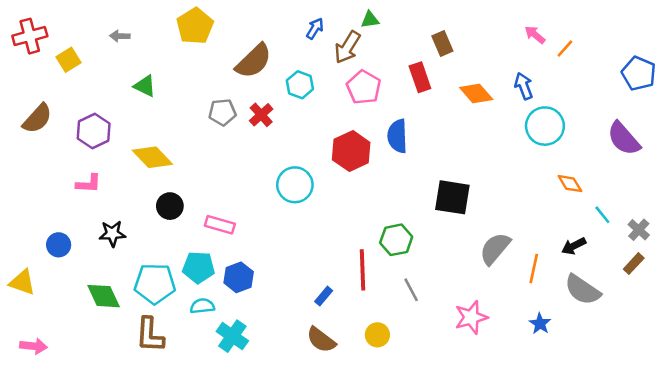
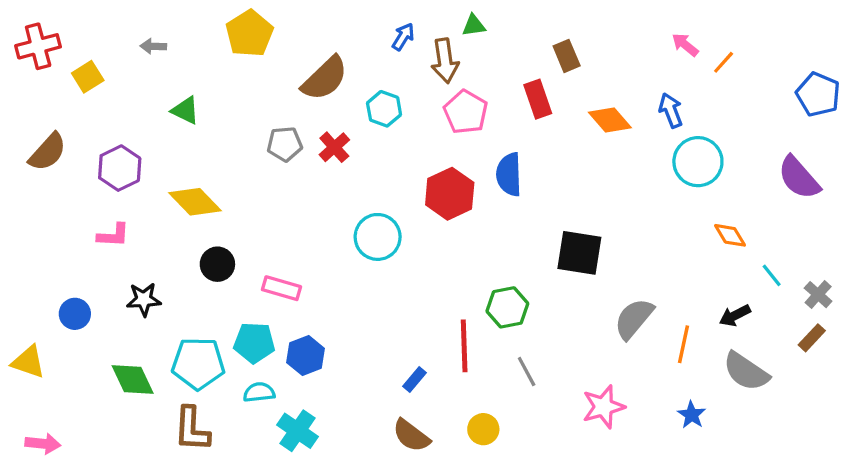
brown arrow: (347, 47) -> (445, 61), turned -40

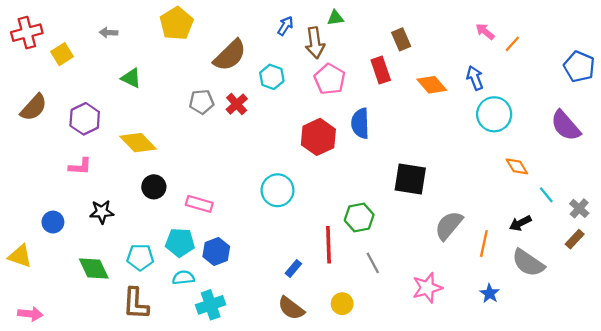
cyan circle: (378, 237) -> (277, 190), moved
cyan pentagon: (198, 363) -> (140, 257), size x0.7
cyan cross: (298, 431) -> (211, 305), turned 36

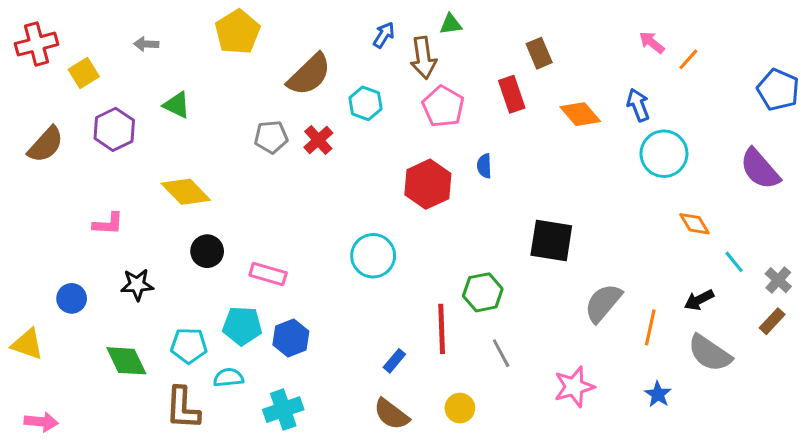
purple hexagon: (85, 119) -> (114, 129), moved
blue semicircle: (360, 123) -> (484, 166), size x0.6
cyan semicircle: (183, 278) -> (228, 378), moved

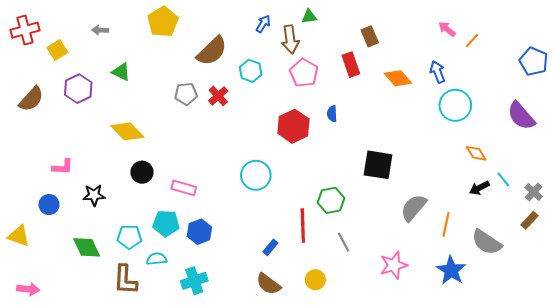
pink L-shape: (108, 224) -> (63, 167), moved
black arrow: (699, 300) -> (479, 188), moved
blue star: (658, 394) -> (451, 270), size x1.6

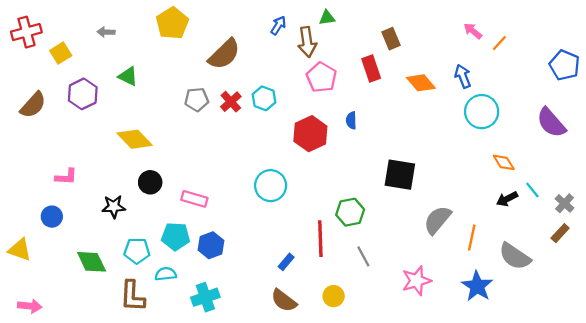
cyan hexagon: (251, 71) -> (264, 98), moved
black star: (94, 195) -> (114, 207), moved

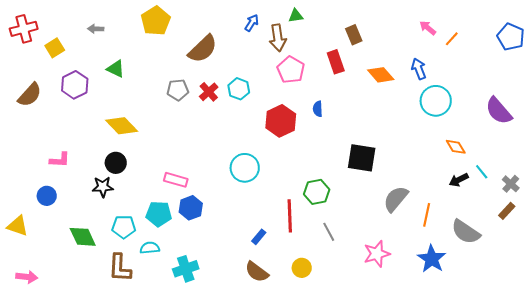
blue pentagon: (564, 65) -> (511, 37), moved
black circle: (150, 182) -> (116, 163), moved
blue hexagon: (211, 245) -> (191, 208), moved

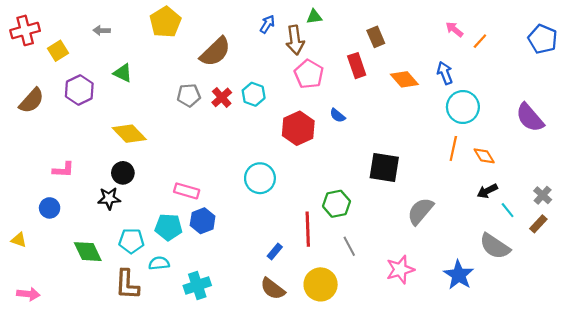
blue semicircle: (318, 109) -> (338, 116), turned -49
cyan line: (482, 172) -> (508, 210), moved
orange line: (427, 215) -> (453, 148), moved
yellow triangle: (18, 226) -> (19, 240), size x0.7
yellow circle: (302, 268) -> (321, 284), size x1.6

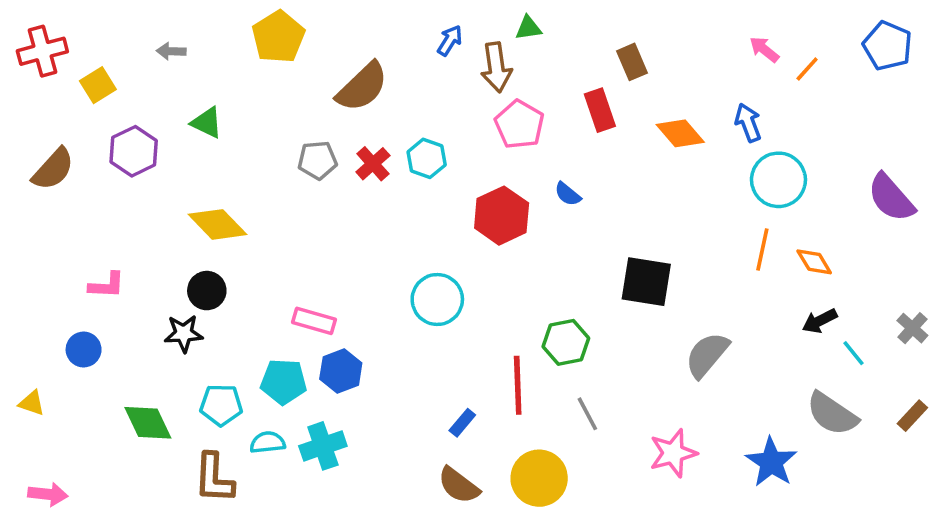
blue pentagon: (543, 39) -> (887, 46), moved
brown rectangle: (538, 224) -> (912, 416), moved
cyan cross: (197, 286) -> (323, 446), moved

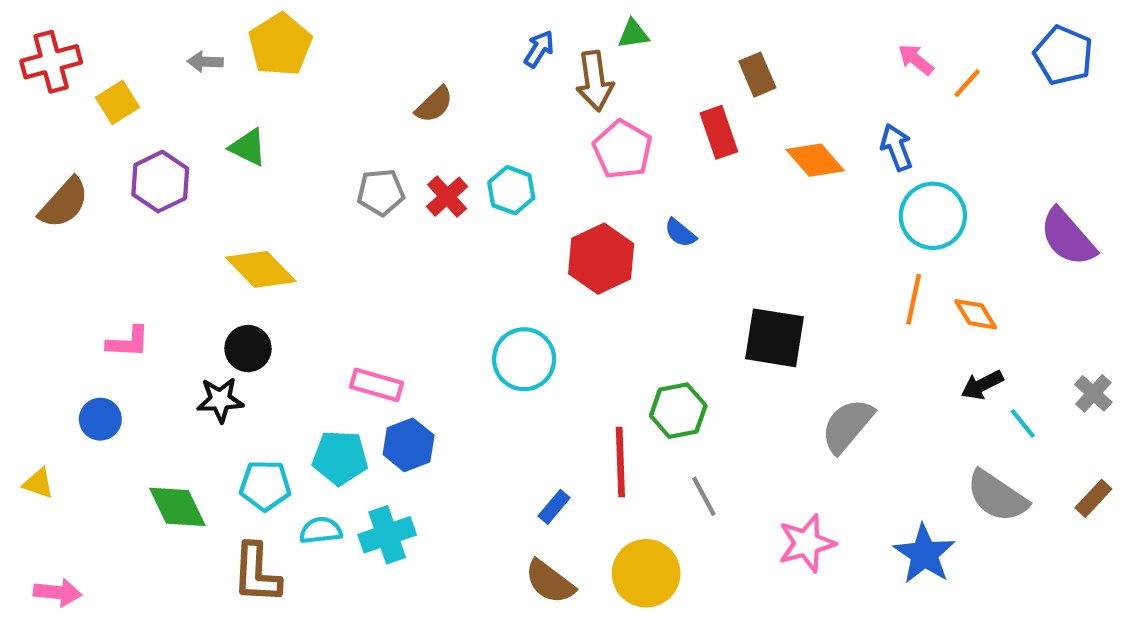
yellow pentagon: (278, 37) -> (280, 45), moved
brown semicircle: (362, 87) -> (434, 105), size x0.6

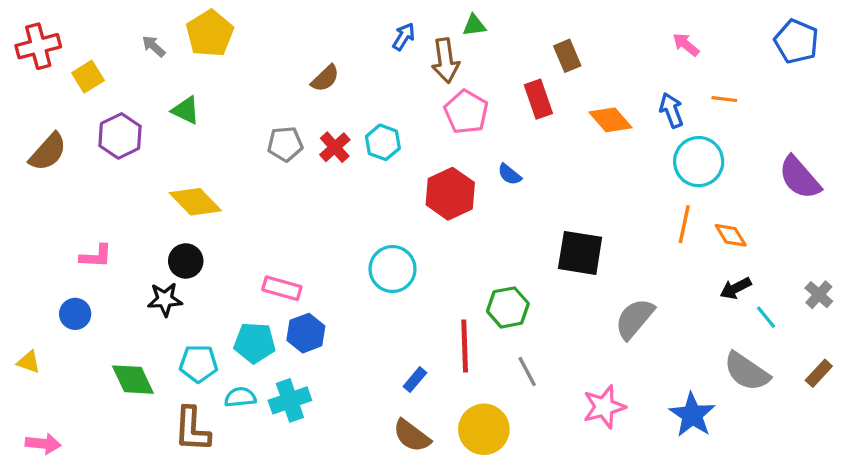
gray arrow: (205, 62) -> (154, 46), turned 40
orange line: (967, 83) -> (724, 99), moved, turned 55

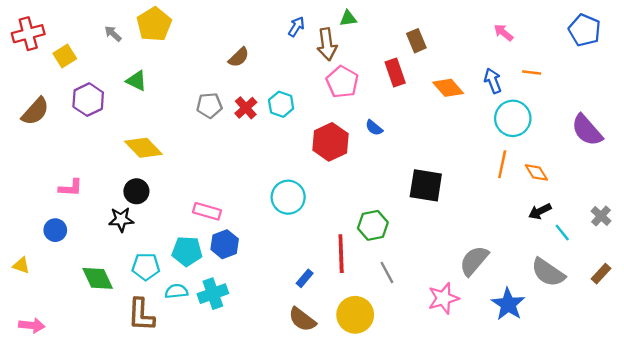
gray semicircle: (635, 319) -> (474, 261), moved

